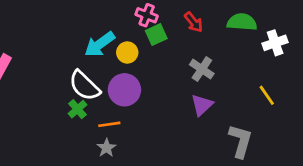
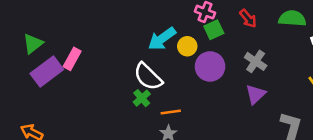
purple circle: (124, 90) -> (210, 66), moved

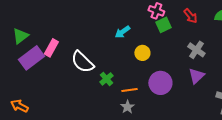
cyan arrow: (162, 39) -> (122, 32), size x0.7
yellow circle: (187, 46) -> (142, 53), moved
purple circle: (210, 66) -> (160, 83), moved
white semicircle: (148, 77) -> (82, 62), moved

